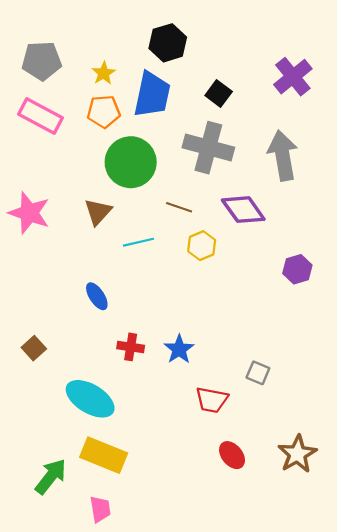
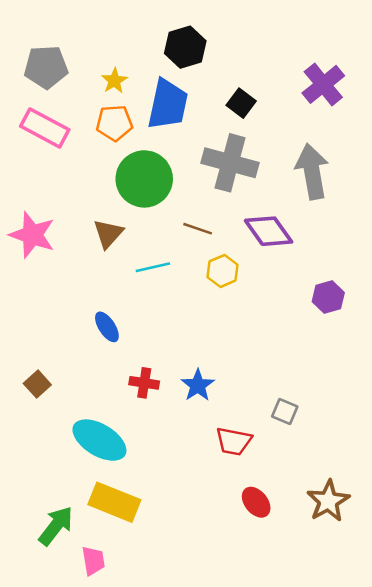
pink trapezoid: (100, 509) -> (93, 561), moved

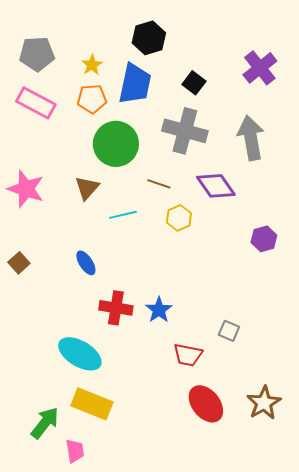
red cross: (144, 383) -> (116, 308), size x1.4
brown square: (37, 384) -> (19, 263), moved
red ellipse: (256, 502) -> (206, 404), size x1.5

